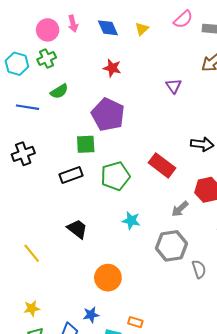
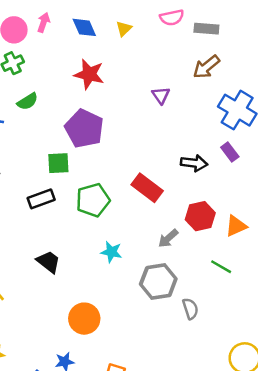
pink semicircle: (183, 19) -> (172, 18), turned 30
pink arrow: (73, 24) -> (44, 22), turned -147
red star: (112, 68) -> (89, 74), size x1.4

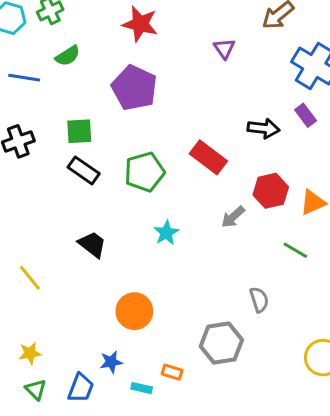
green square: (58, 163) -> (79, 131), moved
black rectangle: (41, 199) -> (84, 170), turned 55
cyan star: (111, 252) -> (166, 233), turned 30
gray hexagon: (158, 282) -> (221, 343), moved

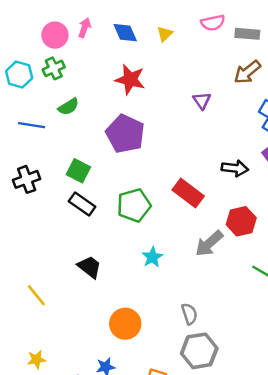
green square: (79, 131) -> (78, 171), turned 30
gray arrow: (233, 217) -> (209, 244), size x1.4
gray semicircle: (259, 300) -> (189, 314), moved

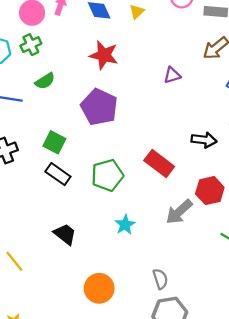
purple triangle: (202, 100) -> (172, 75), turned 48

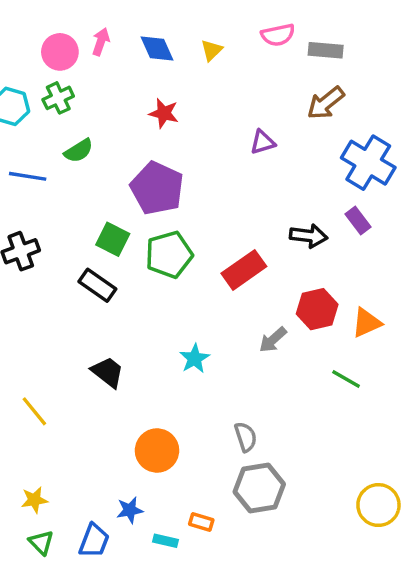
red star: (104, 55) -> (164, 113), size x0.7
green square: (54, 142) -> (113, 239), moved
red rectangle: (159, 163) -> (244, 270), turned -72
green pentagon: (107, 175) -> (169, 255), moved
gray arrow: (179, 212) -> (273, 340), size x0.7

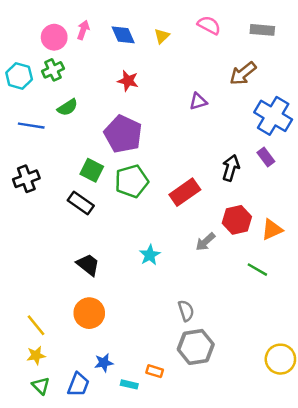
pink semicircle: (278, 35) -> (209, 25), turned -140
gray rectangle: (326, 50) -> (262, 30), moved
black arrow: (309, 236) -> (231, 168), turned -80
yellow line: (34, 411) -> (36, 325), moved
orange circle: (157, 451) -> (89, 313), moved

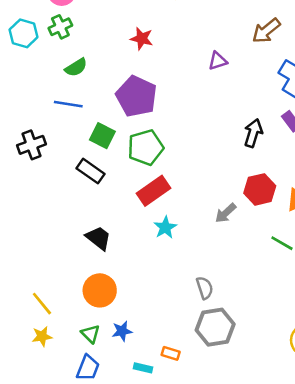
blue line: (31, 126) -> (68, 104), moved
red rectangle: (185, 192) -> (153, 191), moved
blue star: (104, 363) -> (122, 331), moved
green triangle: (41, 386) -> (91, 334), moved

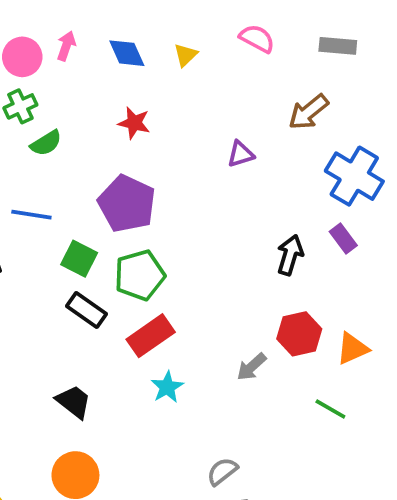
green semicircle: (76, 67) -> (46, 143), moved
black rectangle: (91, 171) -> (86, 310), moved
gray semicircle: (205, 288) -> (222, 471), turned -110

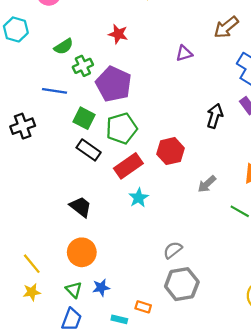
green cross: (20, 106) -> (83, 66), moved
red hexagon: (299, 334) -> (170, 151), moved
gray arrow: (252, 367) -> (207, 184), moved

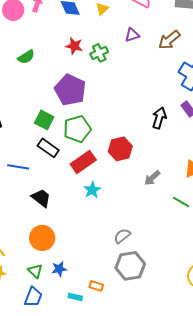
purple triangle: (184, 53) -> (132, 35), moved
green cross: (83, 66) -> (99, 53), moved
blue line: (54, 91) -> (18, 167), moved

